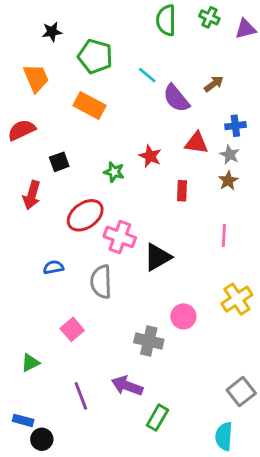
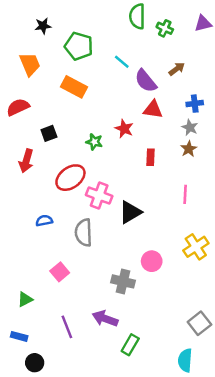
green cross: (209, 17) -> (165, 28), moved
red triangle: (196, 143) -> (153, 110), moved
blue rectangle: (23, 420) -> (19, 336), moved

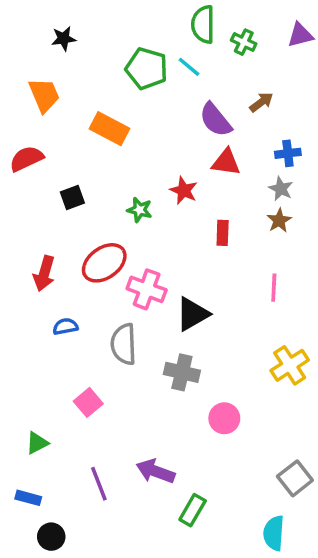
green pentagon: (79, 46) -> (147, 69), moved
cyan line: (122, 62) -> (189, 67), moved
red arrow: (26, 161) -> (44, 273), moved
pink circle: (152, 261) -> (224, 418), moved
gray cross: (123, 281) -> (182, 372), moved

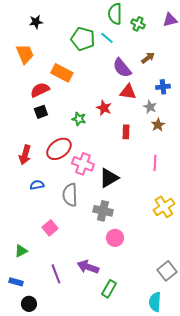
red semicircle: (26, 159) -> (40, 90), moved
gray star: (281, 189) -> (150, 107), moved
pink circle: (224, 418) -> (115, 238), moved

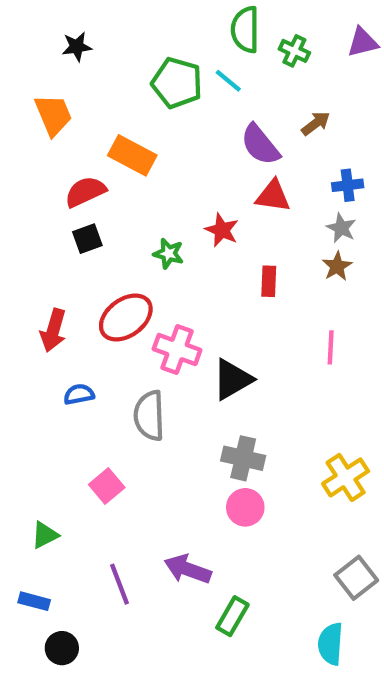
gray star: (150, 107) -> (341, 228), moved
yellow cross: (164, 207) -> (346, 477), moved
gray cross: (103, 211) -> (243, 458), moved

